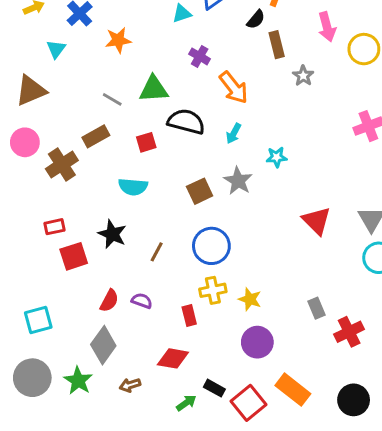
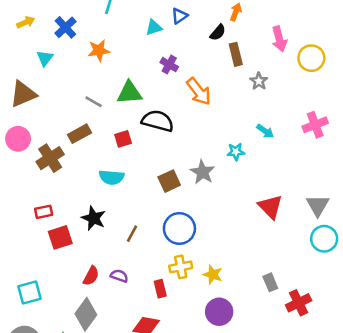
cyan arrow: (234, 133) -> (265, 131), moved, turned -84

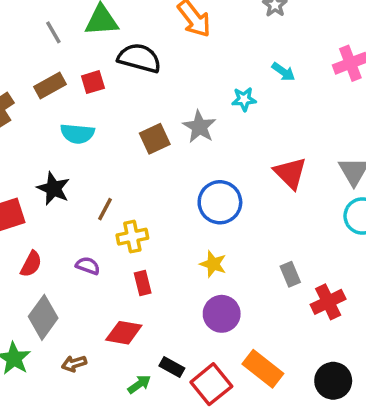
gray line: (94, 102) -> (53, 32), turned 30
brown rectangle: (80, 134) -> (50, 86), moved
blue circle: (179, 228) -> (220, 202), moved
yellow cross: (181, 267) -> (132, 237), moved
red semicircle: (91, 276) -> (31, 264), moved

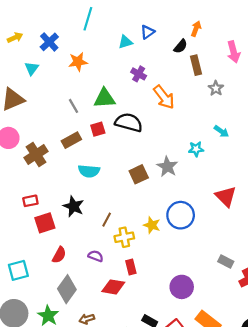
red square: (93, 82) -> (98, 129), moved
yellow star: (213, 264) -> (152, 225), moved
gray rectangle: (290, 274) -> (226, 262), turned -40
red diamond: (124, 333) -> (113, 287), moved

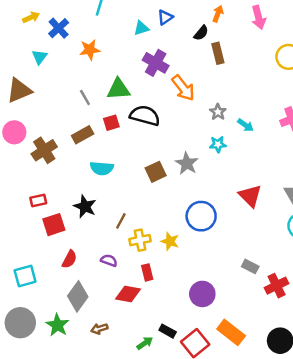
yellow arrow: (15, 38) -> (31, 17), moved
pink arrow: (234, 52) -> (259, 17), moved
purple cross: (139, 74) -> (156, 63), size x1.5
gray star: (216, 88) -> (218, 112), moved
yellow star: (152, 225) -> (170, 241), moved

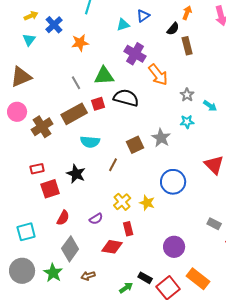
cyan triangle: (39, 57) -> (29, 40), moved
brown rectangle: (83, 135) -> (74, 114), size x1.4
brown line: (121, 221) -> (113, 165), moved
yellow cross: (140, 240) -> (122, 202), turned -30
purple semicircle: (109, 260) -> (96, 219), turned 128

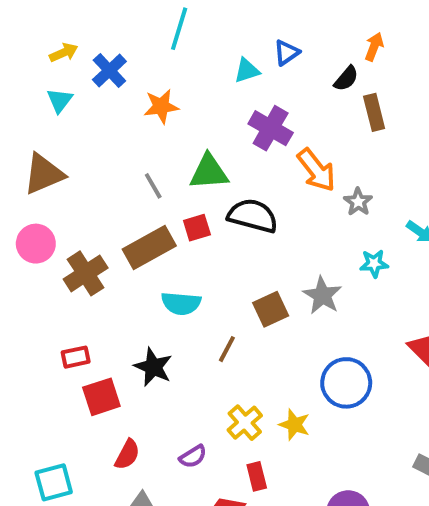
gray star: (187, 95) -> (358, 202), moved

